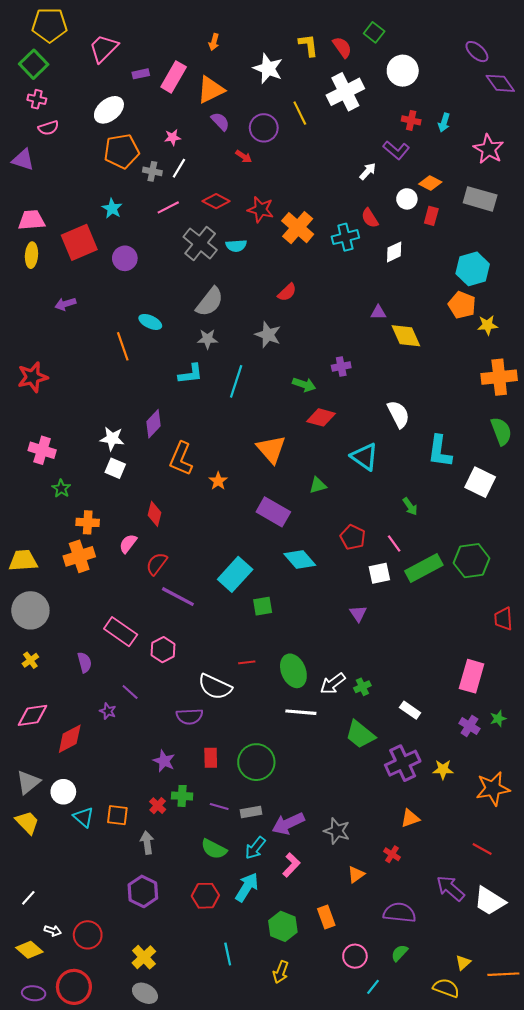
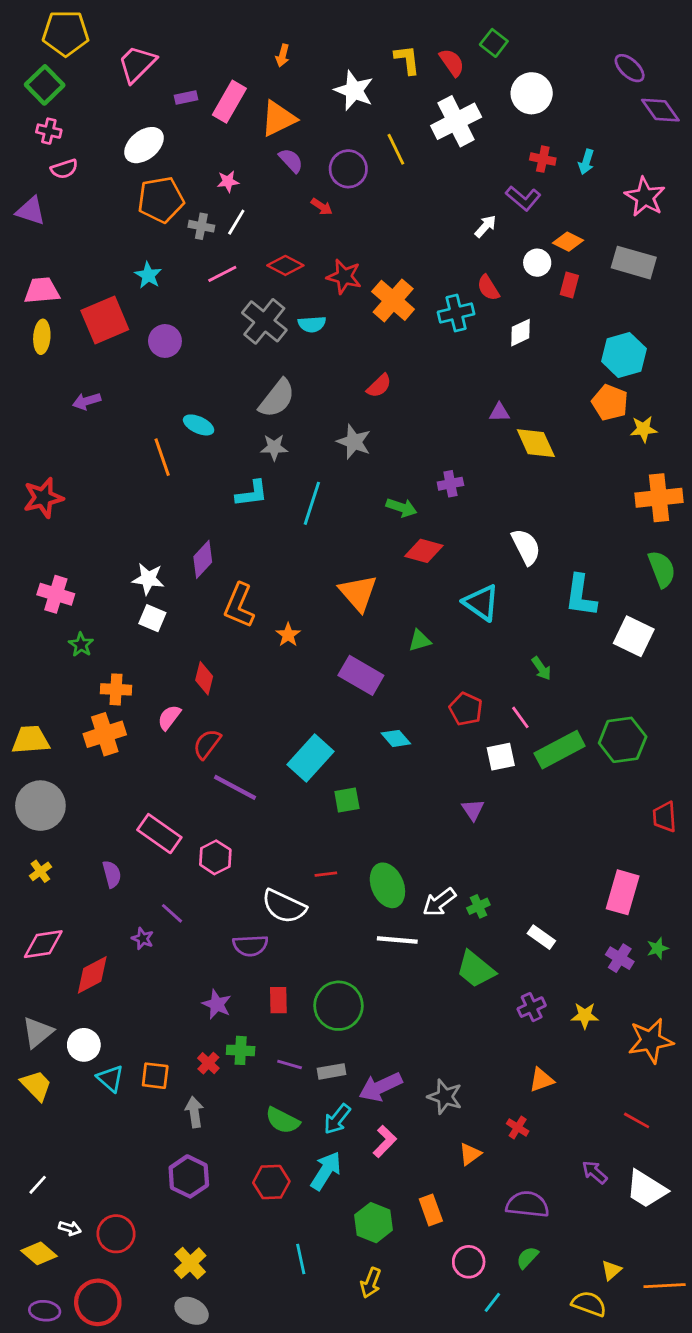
cyan diamond: (300, 559) -> (396, 738), size x0.7
purple cross: (403, 763) -> (532, 1007), size x0.6
purple arrow: (450, 888) -> (595, 1172), size x0.7

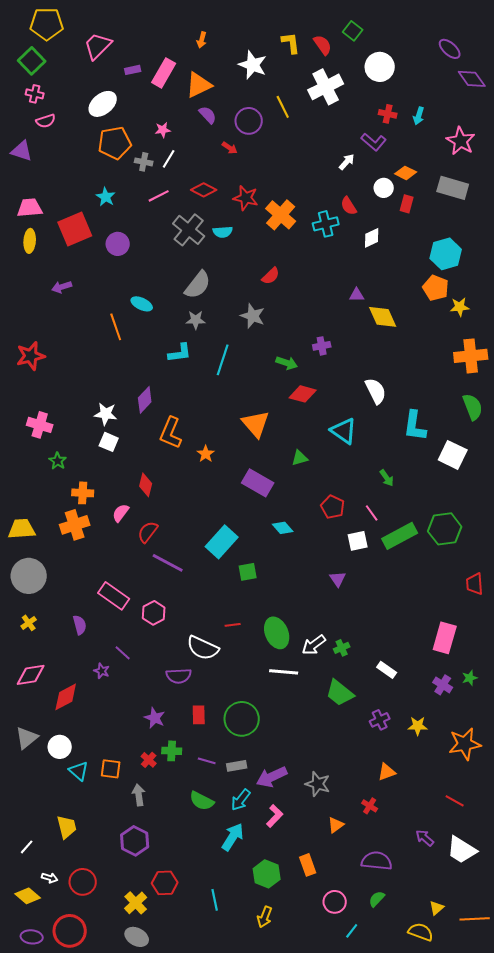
yellow trapezoid: (36, 1085) -> (67, 827), moved, turned 30
red hexagon: (271, 1182) -> (165, 883), moved

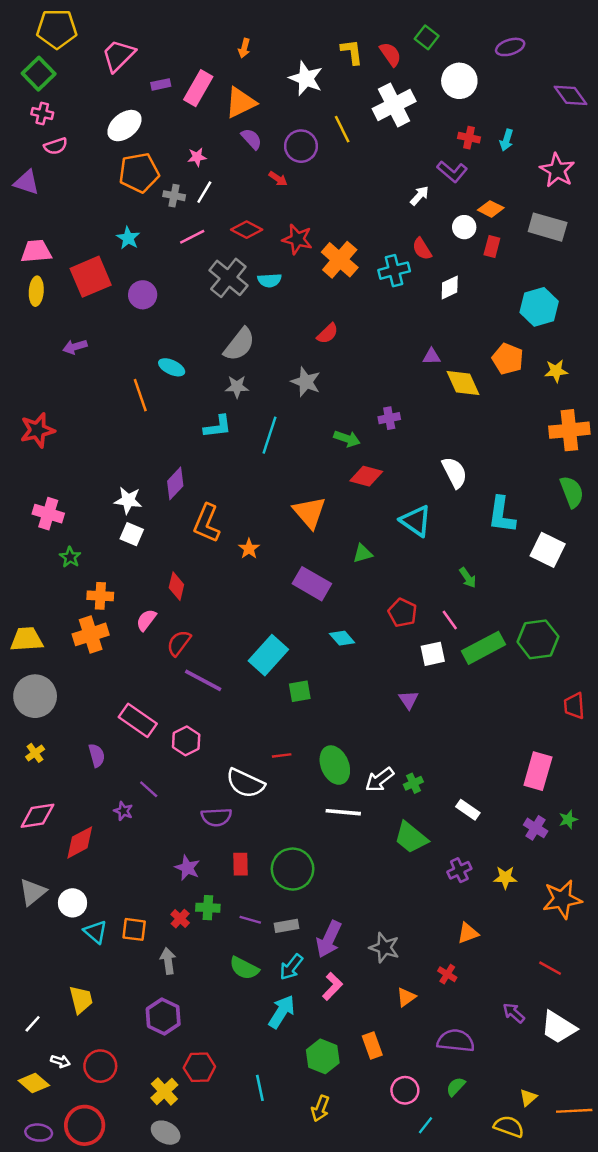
purple ellipse: (450, 49) -> (510, 47), moved, turned -60
orange pentagon: (436, 288) -> (508, 359), moved
purple arrow: (272, 777) -> (329, 939), turned -40

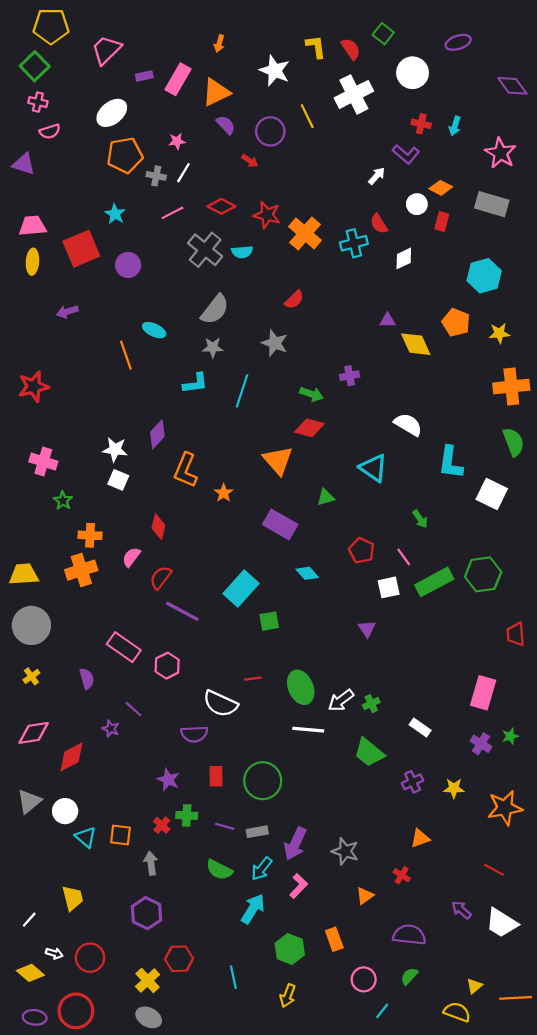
white semicircle: (455, 473) -> (408, 425), turned -32
red diamond: (366, 476) -> (309, 428), moved

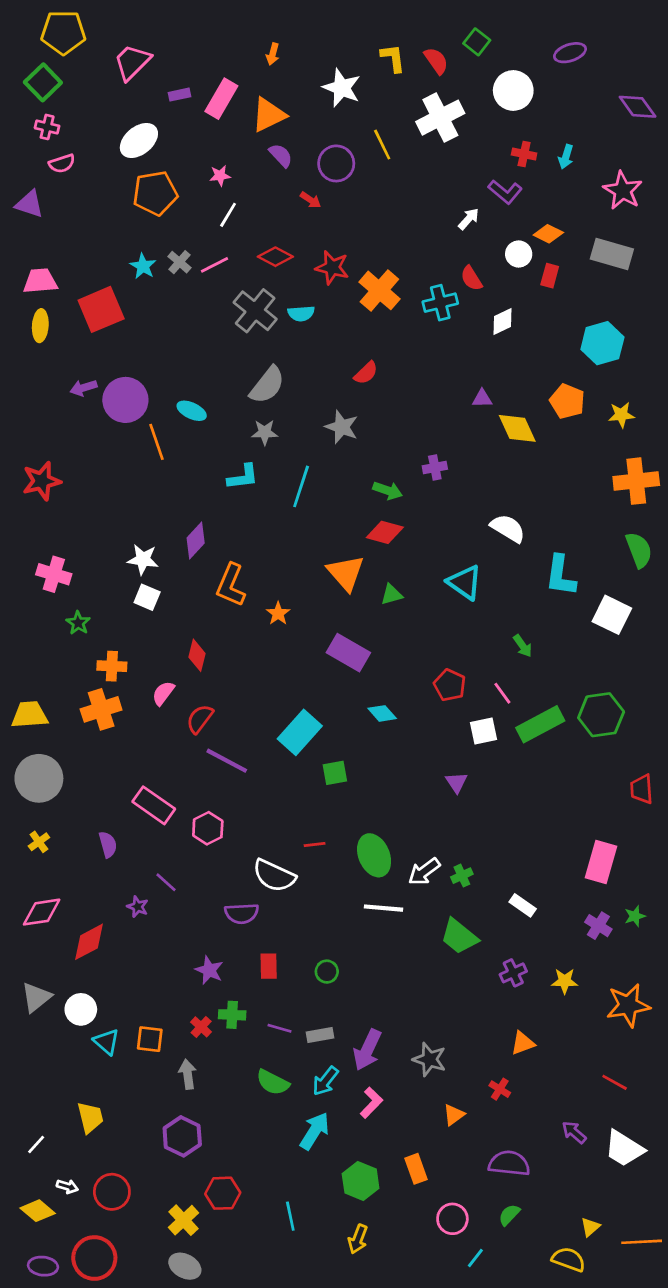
gray cross: (156, 176) -> (179, 262), moved, turned 30
purple circle: (128, 265) -> (125, 400), moved, size x1.4
green triangle: (326, 497) -> (392, 595), moved
green circle: (263, 781) -> (327, 972), size x0.5

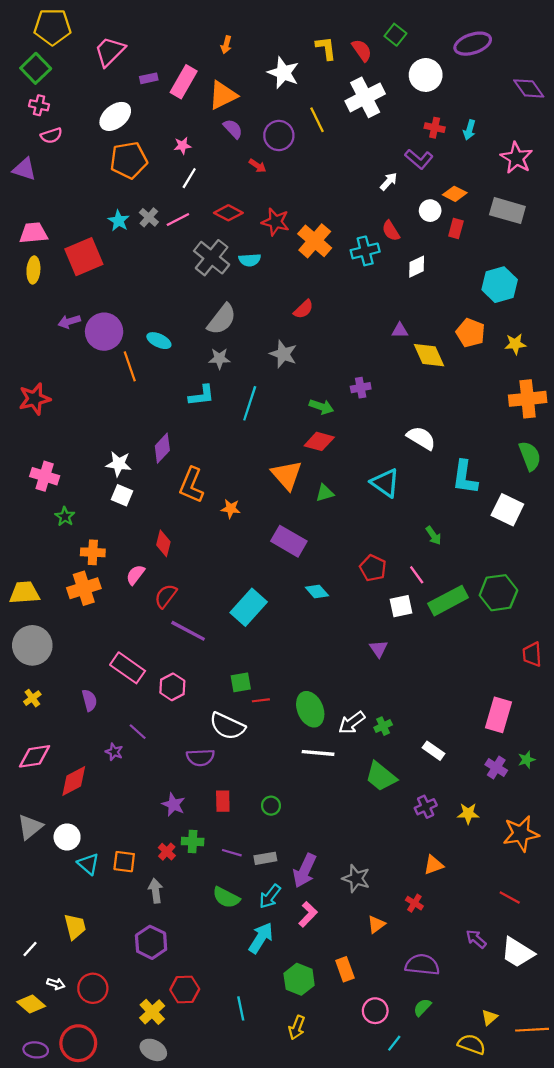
purple ellipse: (570, 53) -> (473, 44), size x1.4
orange star: (278, 613) -> (231, 509), turned -30
green square: (335, 773) -> (241, 682), moved

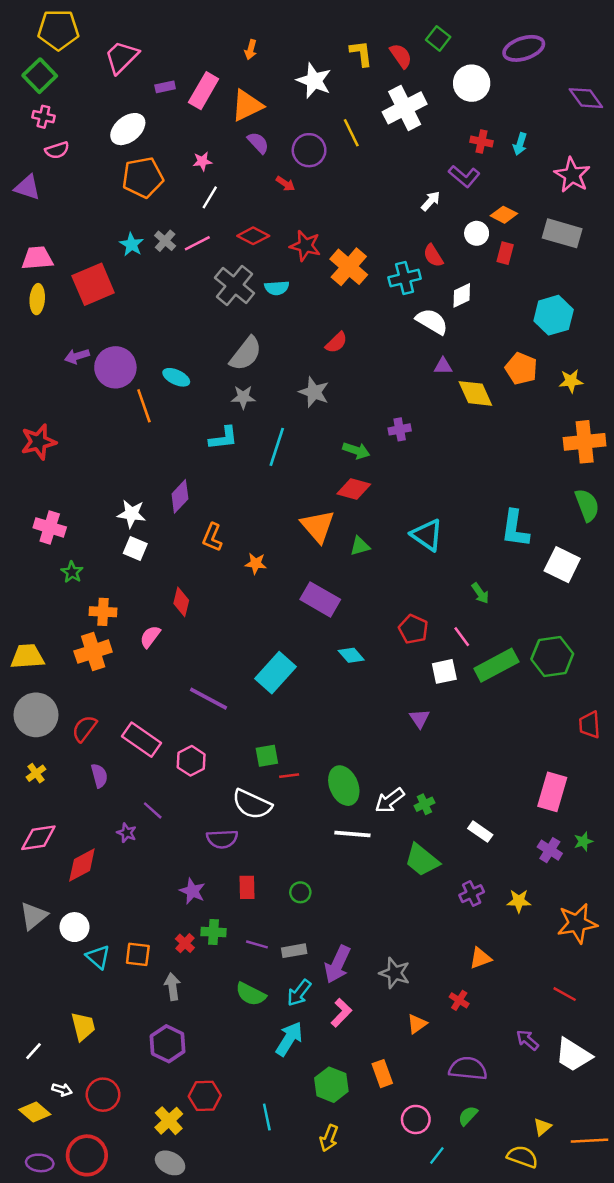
white semicircle: (421, 438) -> (432, 321), moved
orange L-shape: (191, 485) -> (212, 537), size x0.7
red semicircle: (166, 596) -> (84, 729), moved

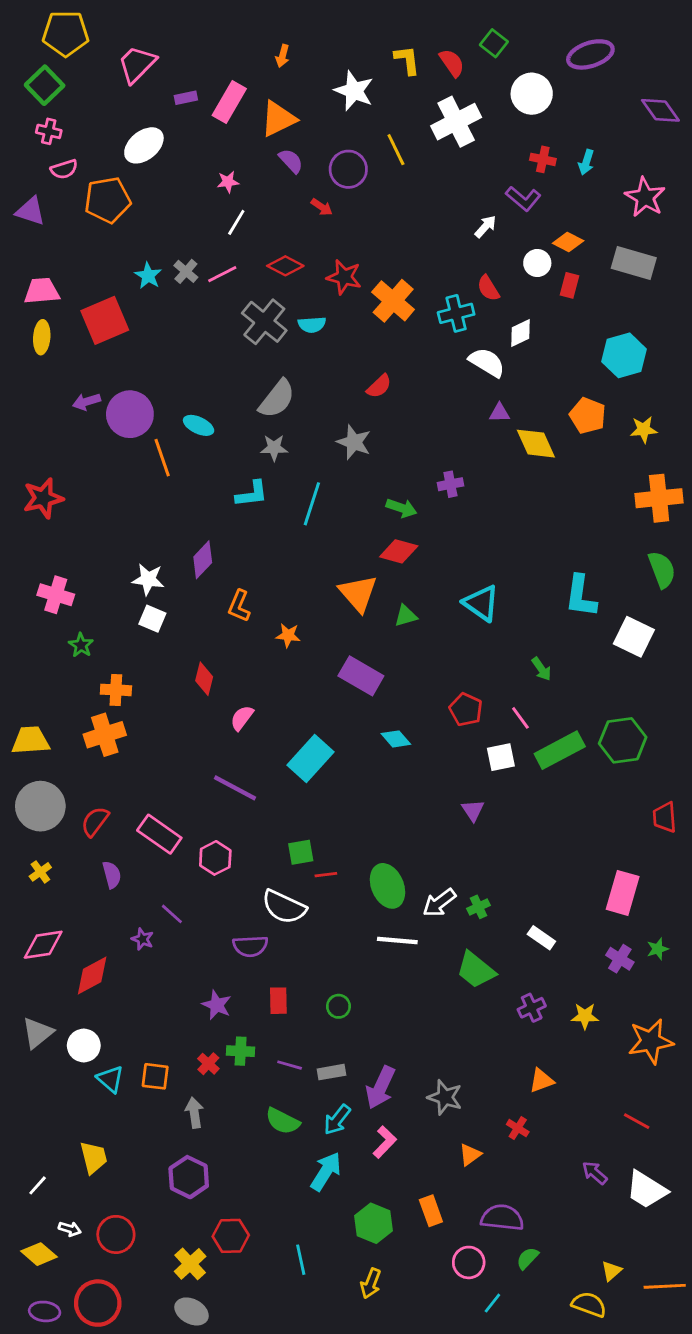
orange pentagon: (143, 177) -> (108, 200), moved
pink semicircle: (150, 637) -> (242, 718), moved
purple semicircle: (468, 1069) -> (502, 1218), moved

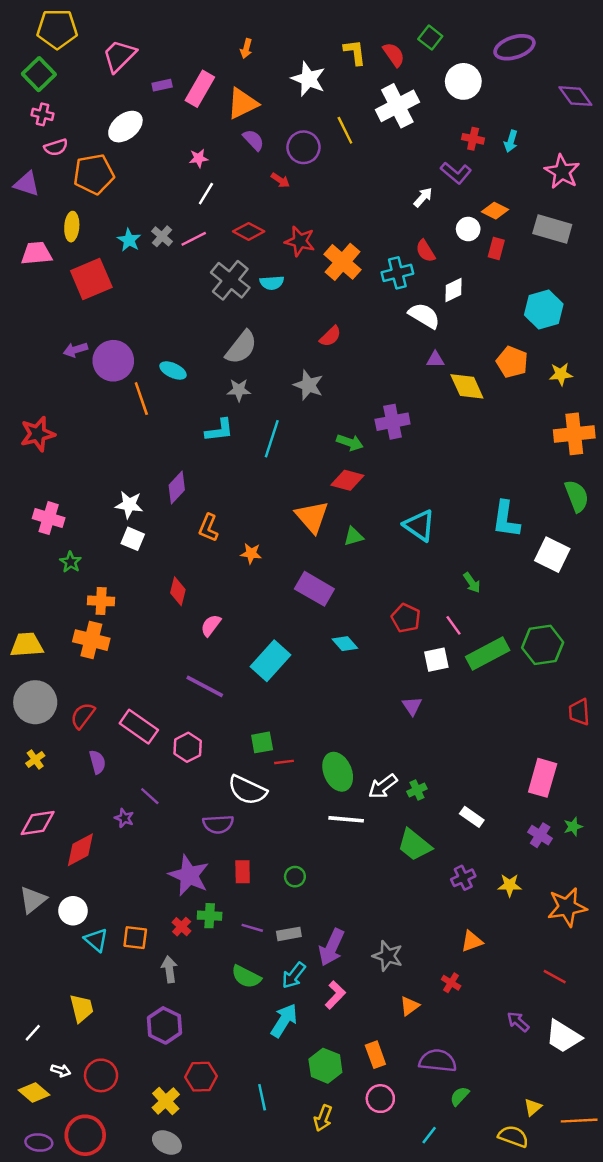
yellow ellipse: (42, 337) -> (72, 227), moved
purple cross: (450, 484) -> (393, 422), size x1.5
orange cross: (105, 735) -> (91, 640), turned 32
purple star: (217, 1005) -> (189, 875), size x1.6
pink circle: (469, 1262) -> (380, 1099), moved

